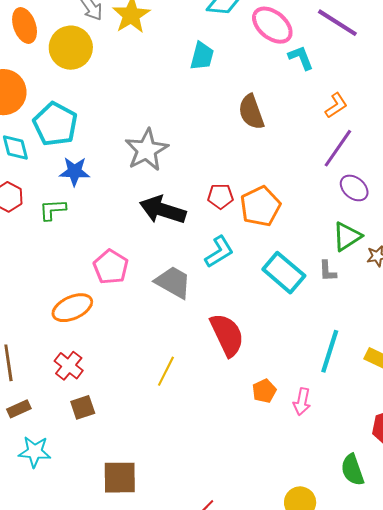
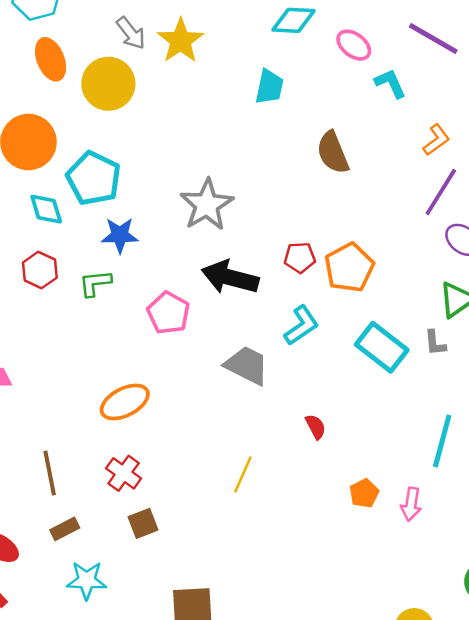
pink ellipse: (272, 25) -> (354, 45), size x0.7
pink pentagon: (111, 267) -> (168, 313), moved
red semicircle: (227, 335) -> (316, 427), size x0.5

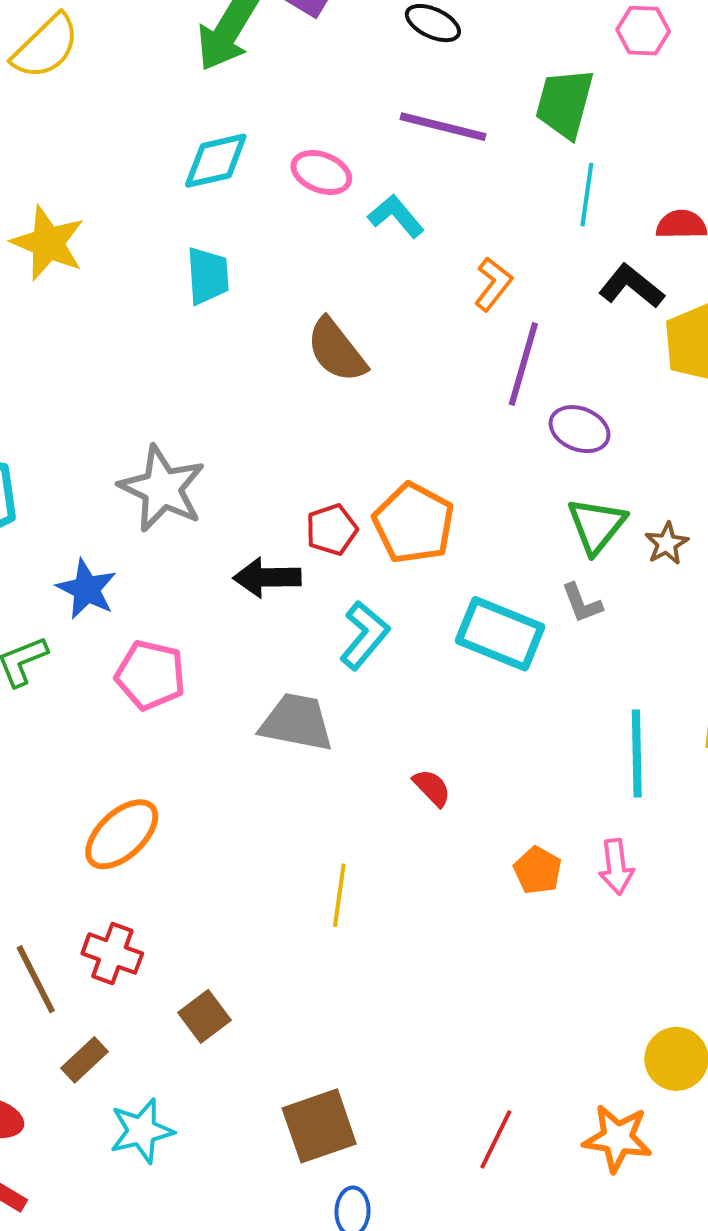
blue star: (120, 235) -> (87, 589), moved, turned -30
black arrow: (230, 277) -> (267, 577), moved, size x0.7
red cross: (124, 473) -> (112, 954), moved

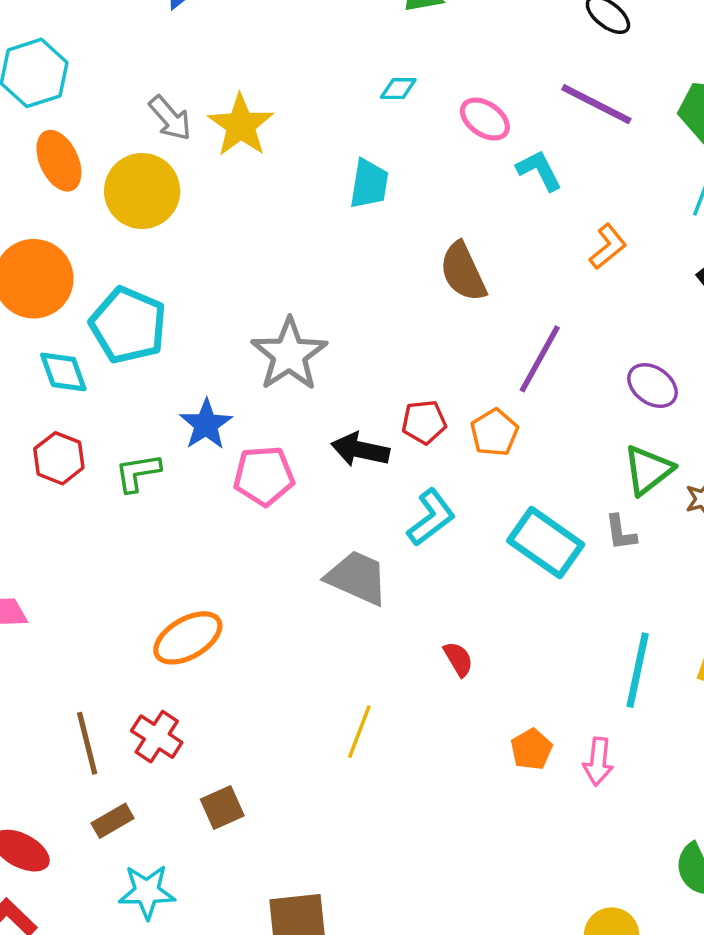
cyan diamond: (216, 161) -> (398, 89), size x0.6
purple line: (523, 364) -> (540, 359), moved
orange pentagon: (414, 523) -> (494, 433), size x0.7
pink pentagon: (150, 675) -> (264, 476), moved, turned -30

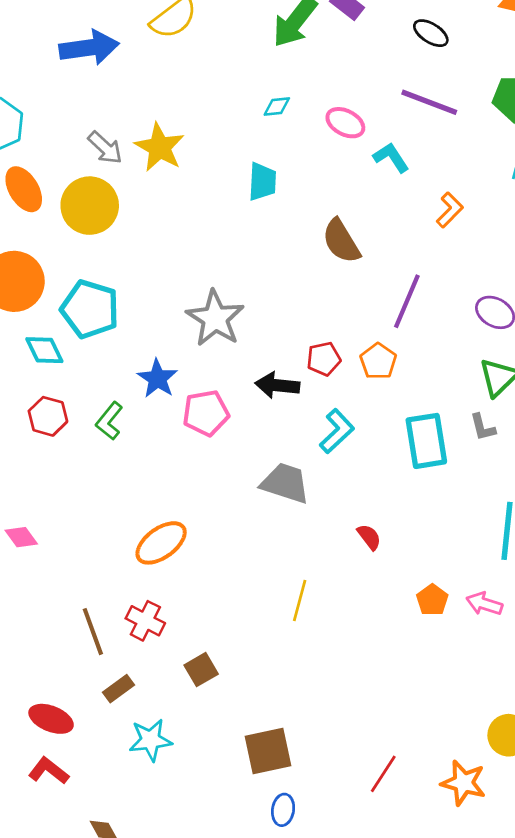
green L-shape: (138, 473) -> (109, 421), turned -36
cyan rectangle: (546, 543) -> (426, 441), turned 52
pink arrow: (598, 761) -> (484, 604), turned 108

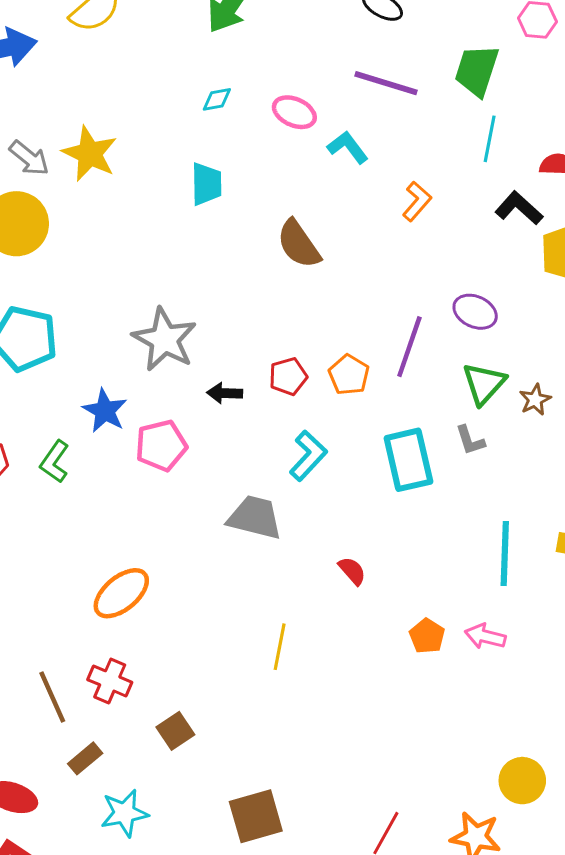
purple line: (407, 301) -> (409, 347), moved
black arrow: (277, 385) -> (225, 393), moved, size x0.7

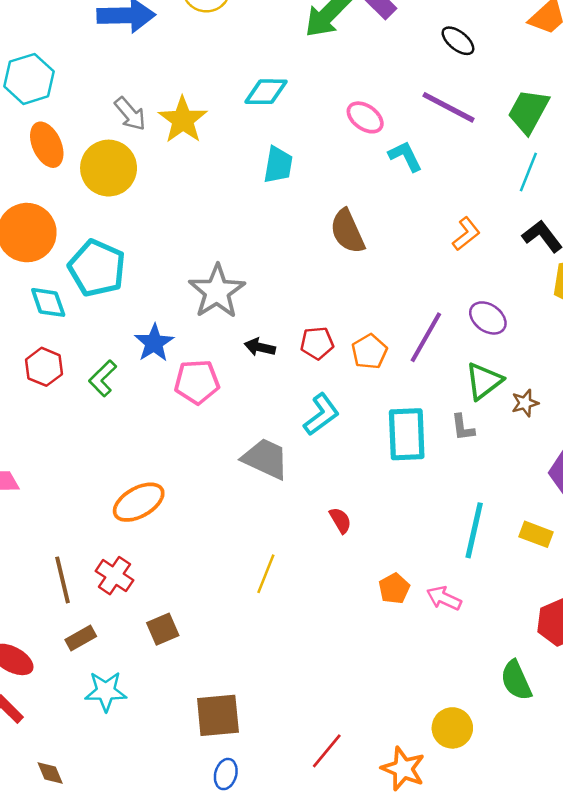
cyan diamond: (217, 99) -> (266, 92), moved, size x1.6
orange L-shape: (417, 201) -> (466, 234), moved

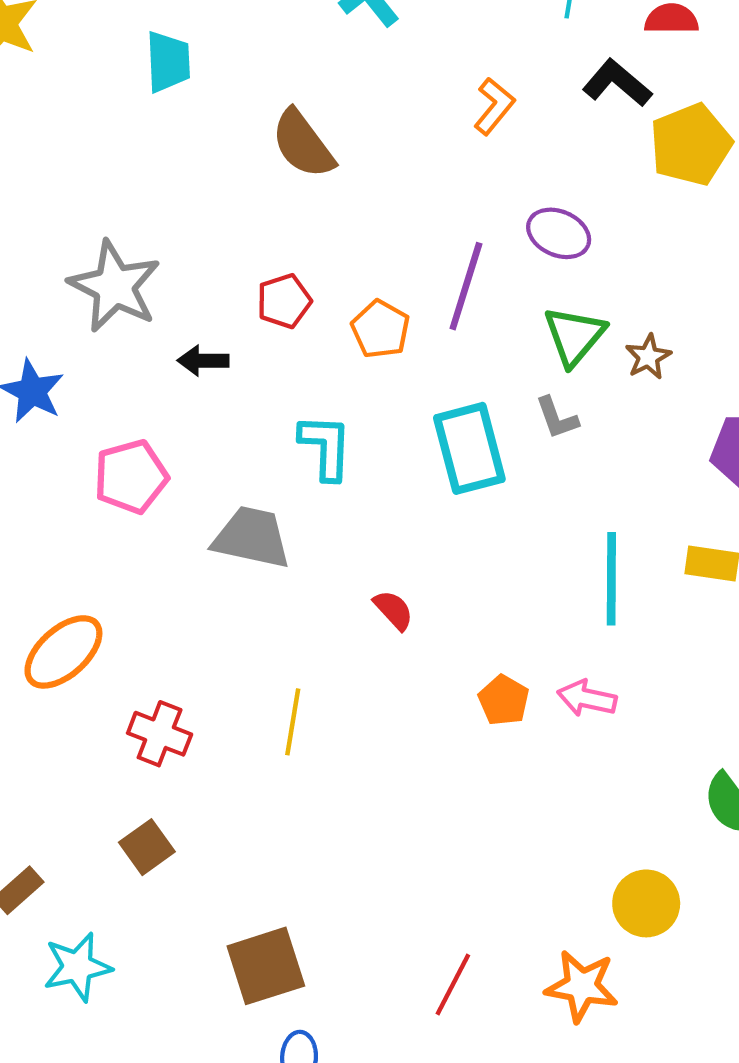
red pentagon: (317, 343) -> (284, 301), moved
pink pentagon: (197, 382) -> (131, 477), moved
cyan L-shape: (321, 414) -> (326, 447), turned -39
red cross: (115, 576) -> (160, 734), moved

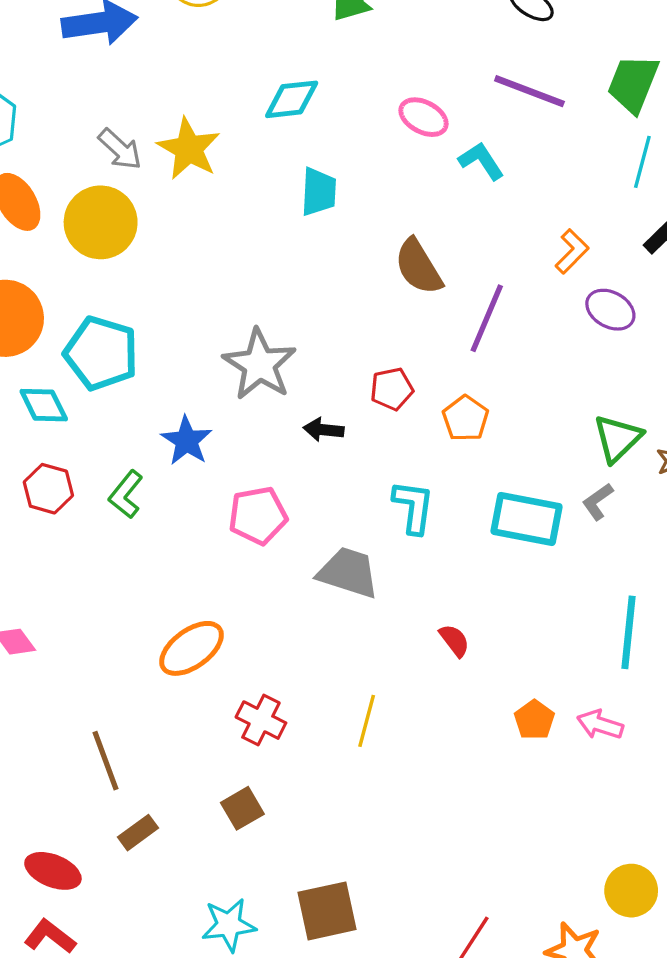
purple ellipse: (559, 233) -> (610, 310), moved
purple line: (466, 286) -> (487, 318), moved
gray L-shape: (557, 418) -> (598, 502), turned 69
cyan rectangle: (469, 448) -> (526, 519), turned -70
cyan star: (77, 967) -> (229, 925), moved

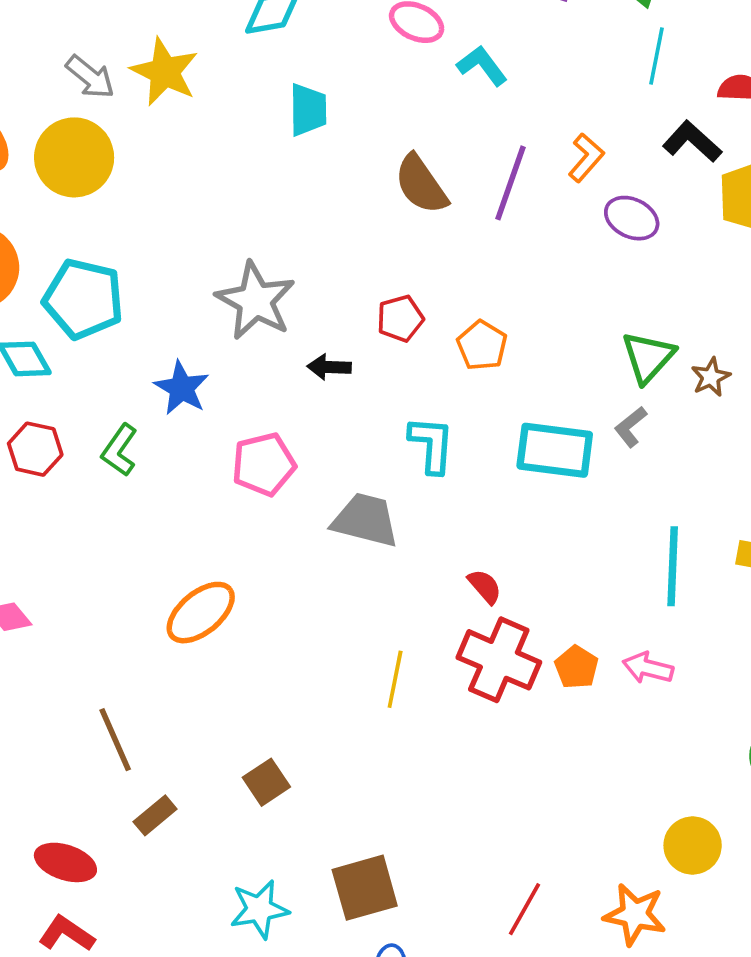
purple line: (487, 318) -> (510, 183), moved
red cross: (261, 720) -> (499, 660), moved, size x1.5

